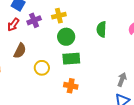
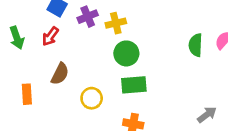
purple cross: (34, 20) -> (88, 17), moved
green semicircle: (101, 29) -> (196, 45), moved
gray arrow: (122, 79) -> (207, 115), turned 32

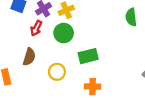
red arrow: (50, 36) -> (36, 28), moved
green circle: (126, 53) -> (64, 33), moved

